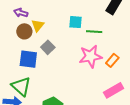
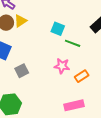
gray square: (48, 47) -> (22, 71), moved
pink star: (91, 56) -> (62, 66), size x0.7

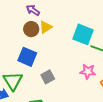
cyan square: (58, 29) -> (83, 34), size x1.5

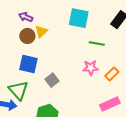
cyan square: (83, 34) -> (79, 18), moved

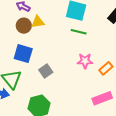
yellow triangle: (41, 31) -> (38, 22), turned 32
green line: (97, 43) -> (79, 32), moved

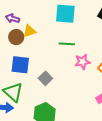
green line: (79, 32) -> (67, 44), moved

